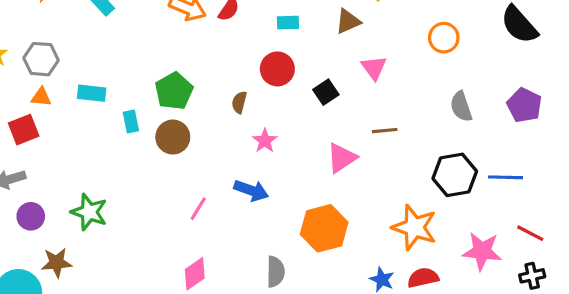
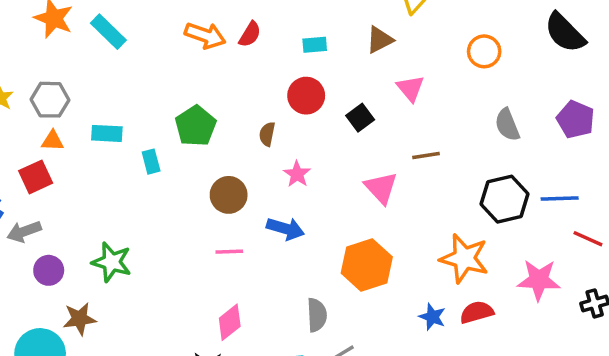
brown circle: (173, 137) -> (229, 195), moved
pink triangle: (342, 158) -> (381, 188), turned -36
pink line: (198, 209) -> (229, 252), turned 60
red line: (530, 233) -> (588, 239), moved

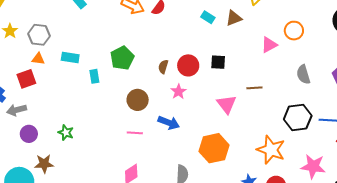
cyan rectangle: (315, 45) -> (208, 17), moved, turned 32
pink triangle: (410, 88) -> (269, 45), moved, turned 36
red circle: (306, 96) -> (188, 65), moved
black square: (360, 118) -> (218, 62), turned 35
green star: (112, 262) -> (66, 133), size x0.7

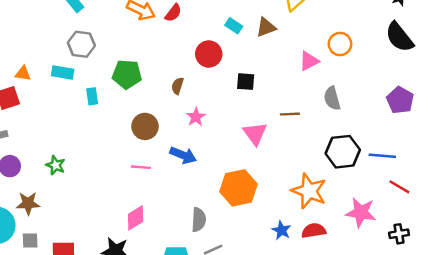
gray hexagon: (39, 35) -> (81, 44), moved
green pentagon: (122, 58) -> (127, 74), turned 30
red circle: (188, 65) -> (209, 54), moved
gray semicircle: (303, 74) -> (332, 98), moved

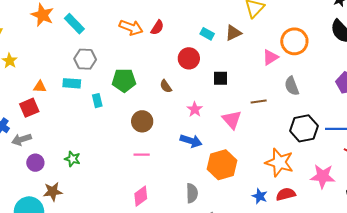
orange circle: (340, 44) -> (294, 41), size x1.4
brown semicircle: (178, 86) -> (166, 86), turned -48
pink star: (196, 117) -> (195, 109), moved
blue arrow: (183, 155) -> (191, 141), moved

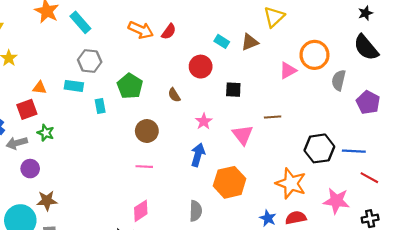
green pentagon: (124, 80) -> (130, 86), turned 30
gray semicircle: (292, 86) -> (339, 80), moved, turned 30
blue arrow: (191, 141) -> (198, 155), turned -95
green star: (72, 159) -> (46, 133), moved

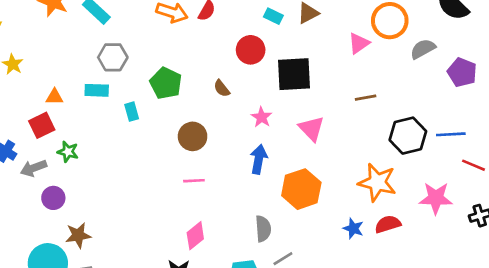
gray semicircle: (339, 80) -> (423, 49), turned 54
black square: (233, 90) -> (294, 74), size x1.8
brown line: (273, 117) -> (366, 98), moved

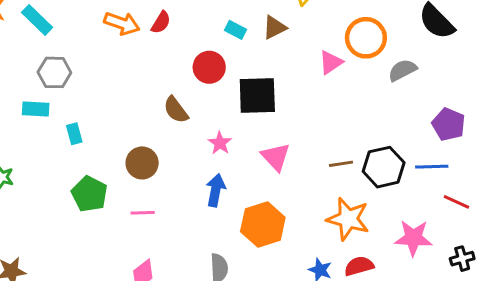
purple pentagon: (462, 72) -> (449, 124), moved
green pentagon: (166, 83) -> (89, 194), moved
brown semicircle: (222, 88) -> (176, 110), size x1.4
brown line: (366, 98) -> (341, 164), moved

